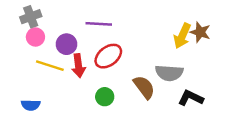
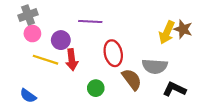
red ellipse: (108, 56) -> (113, 53), moved, turned -65
blue semicircle: (31, 105) -> (28, 96), turned 35

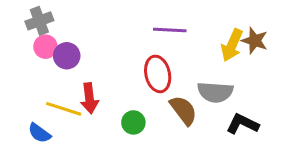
purple line: (90, 22) -> (170, 30), moved
purple circle: (61, 40) -> (67, 56), moved
yellow line: (46, 60) -> (64, 109), moved
red arrow: (72, 60) -> (89, 98), moved

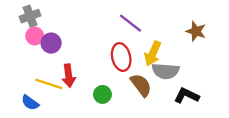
purple line: (170, 30) -> (131, 23), turned 35
yellow arrow: (232, 45) -> (153, 54), moved

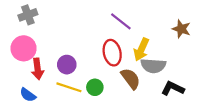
pink circle: (35, 36) -> (24, 48), moved, size x1.5
purple circle: (51, 43) -> (67, 65), moved
red arrow: (69, 76) -> (38, 69), moved
yellow line: (49, 84) -> (69, 87), moved

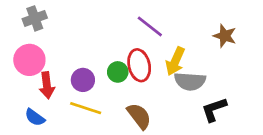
brown semicircle: (131, 79) -> (139, 116), moved
green circle: (95, 87) -> (118, 72), moved
black L-shape: (173, 88) -> (214, 109), turned -45

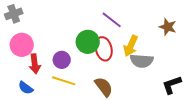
gray cross: (35, 18) -> (14, 14), moved
green circle: (118, 72) -> (88, 42), moved, size x1.5
black L-shape: (214, 109) -> (172, 85), moved

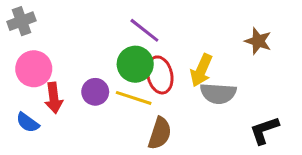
purple line: (112, 20) -> (144, 30), moved
yellow line: (64, 81) -> (134, 98), moved
brown semicircle: (104, 87) -> (160, 133), turned 55
blue semicircle: (26, 88) -> (28, 123), moved

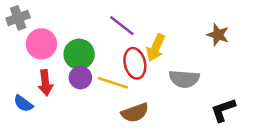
green circle: (135, 64) -> (79, 54), moved
pink circle: (34, 69) -> (41, 44), moved
yellow arrow: (201, 70) -> (156, 48), moved
brown semicircle: (160, 133) -> (135, 113), turned 52

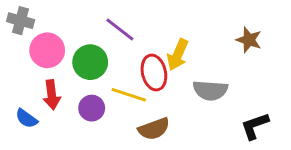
gray cross: (18, 18) -> (21, 21), turned 35
purple line: (122, 26) -> (120, 30), moved
purple circle: (80, 78) -> (92, 108), moved

